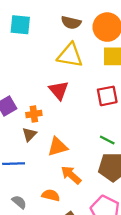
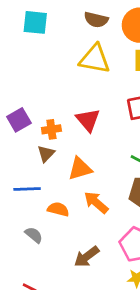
red triangle: (59, 90) -> (88, 120), moved
orange semicircle: (51, 195) -> (58, 209), moved

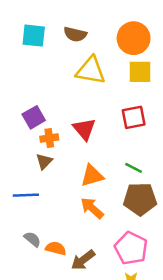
brown semicircle: (96, 20) -> (75, 34), moved
purple square: (19, 120) -> (34, 117), moved
orange triangle: (80, 169) -> (92, 176), moved
orange semicircle: (58, 209) -> (56, 248), moved

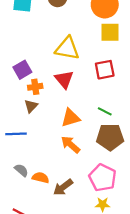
yellow triangle: (91, 71) -> (67, 48), moved

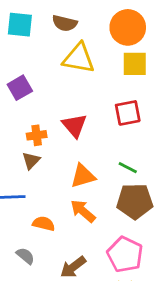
yellow triangle: (67, 48) -> (79, 58), moved
purple square: (22, 70) -> (20, 88), moved
gray semicircle: (21, 170) -> (25, 256), moved
orange semicircle: (41, 178) -> (44, 224), moved

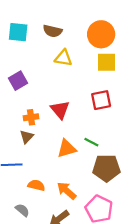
yellow triangle: (79, 58) -> (63, 58), size x0.7
green line: (128, 168) -> (91, 142), moved
orange arrow: (83, 211) -> (67, 191), moved

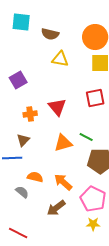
cyan square: (18, 32) -> (21, 22), moved
brown triangle: (27, 137) -> (23, 140), moved
gray semicircle: (22, 210) -> (22, 192), moved

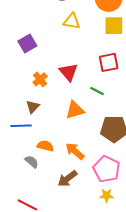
orange cross: (30, 114) -> (40, 79), turned -32
green line: (86, 137) -> (97, 91), moved

